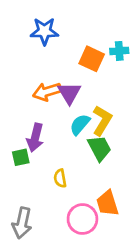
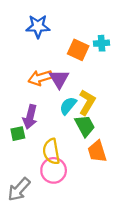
yellow semicircle: (60, 178) -> (51, 151), size x1.6
orange trapezoid: (107, 203) -> (97, 151), moved
pink circle: (82, 219) -> (54, 170), moved
gray arrow: (22, 223) -> (19, 189), turned 30

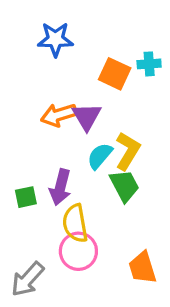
purple arrow: (30, 117) -> (60, 187), moved
orange trapezoid: (97, 151) -> (143, 268), moved

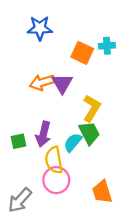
cyan semicircle: (100, 156) -> (73, 142), moved

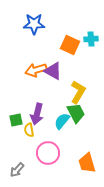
purple triangle: (62, 83) -> (53, 71), turned -30
yellow semicircle: (54, 160) -> (29, 130), moved, size x0.6
gray arrow: (20, 200) -> (17, 170), size x0.7

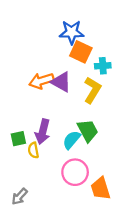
blue star: (34, 24) -> (72, 32), moved
cyan cross: (91, 39) -> (103, 66), moved
yellow L-shape: (78, 92) -> (92, 90), moved
pink circle: (48, 153) -> (75, 172), moved

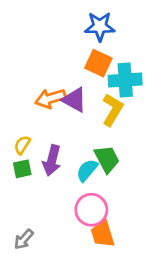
blue star: (72, 32) -> (100, 26), moved
cyan cross: (103, 66) -> (125, 80), size x1.6
yellow semicircle: (33, 150) -> (22, 145), moved, turned 42
orange trapezoid: (100, 188) -> (103, 234), moved

